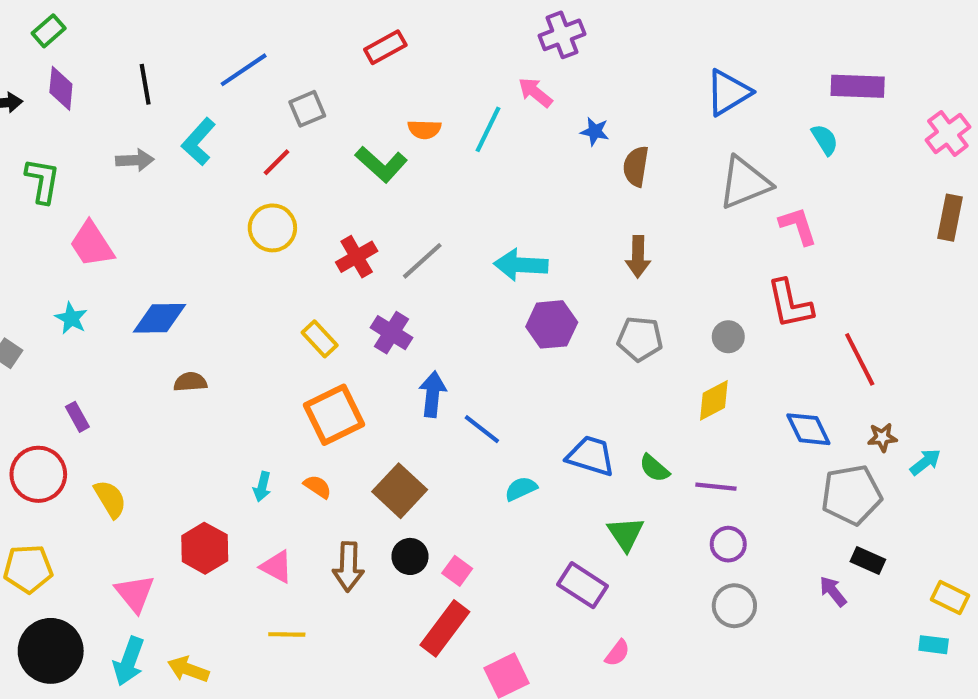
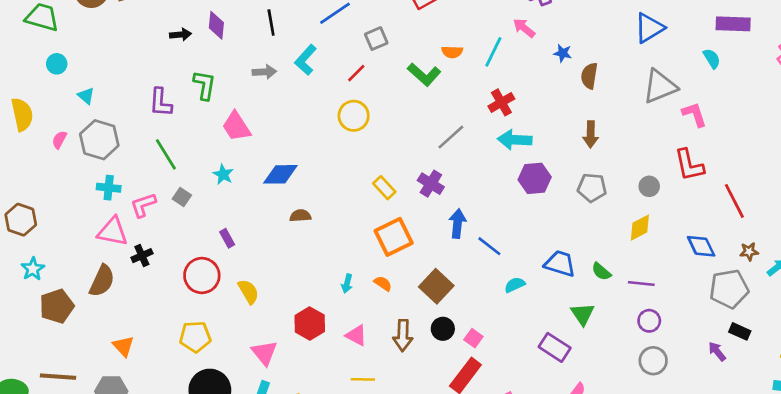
red cross: (357, 257) -> (501, 102), moved

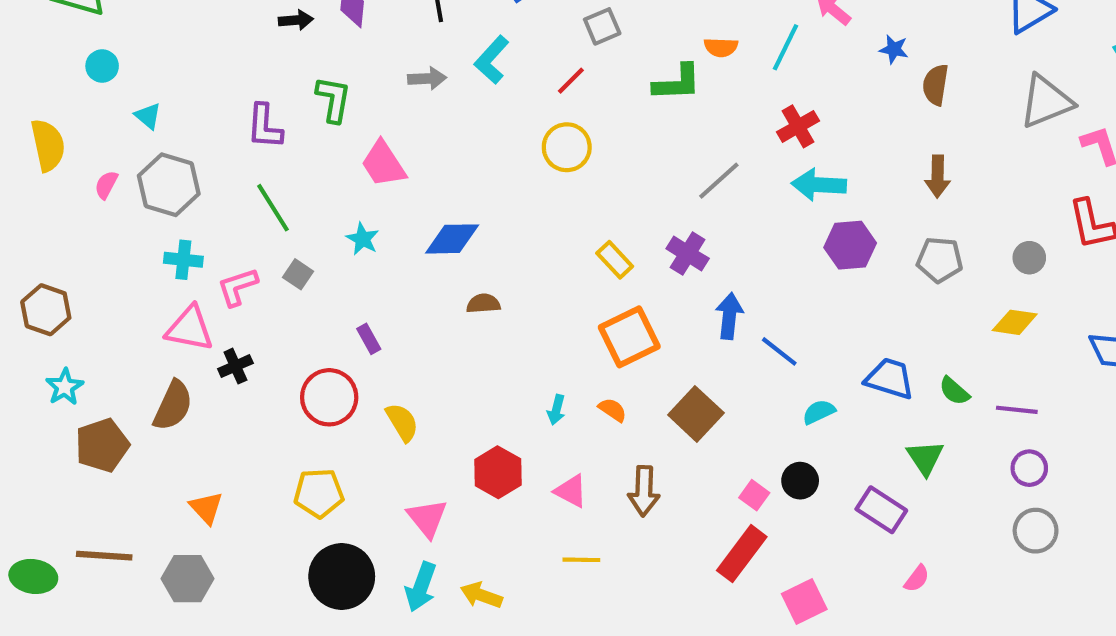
green L-shape: (424, 74) -> (677, 83), turned -44
yellow diamond: (640, 228) -> (1015, 322), turned 36
black circle: (443, 329) -> (800, 481), moved

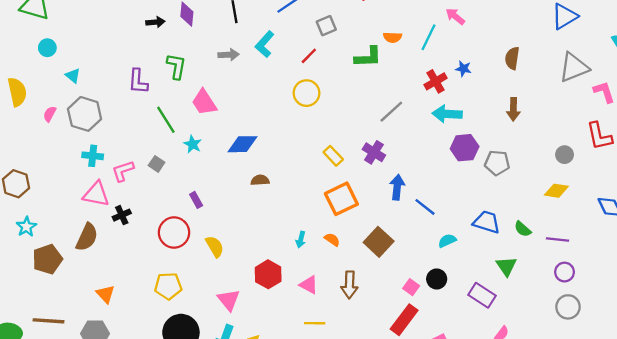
blue star: (894, 49) -> (463, 69), moved
green line: (273, 208) -> (166, 120), moved
gray pentagon: (940, 260) -> (497, 163), moved

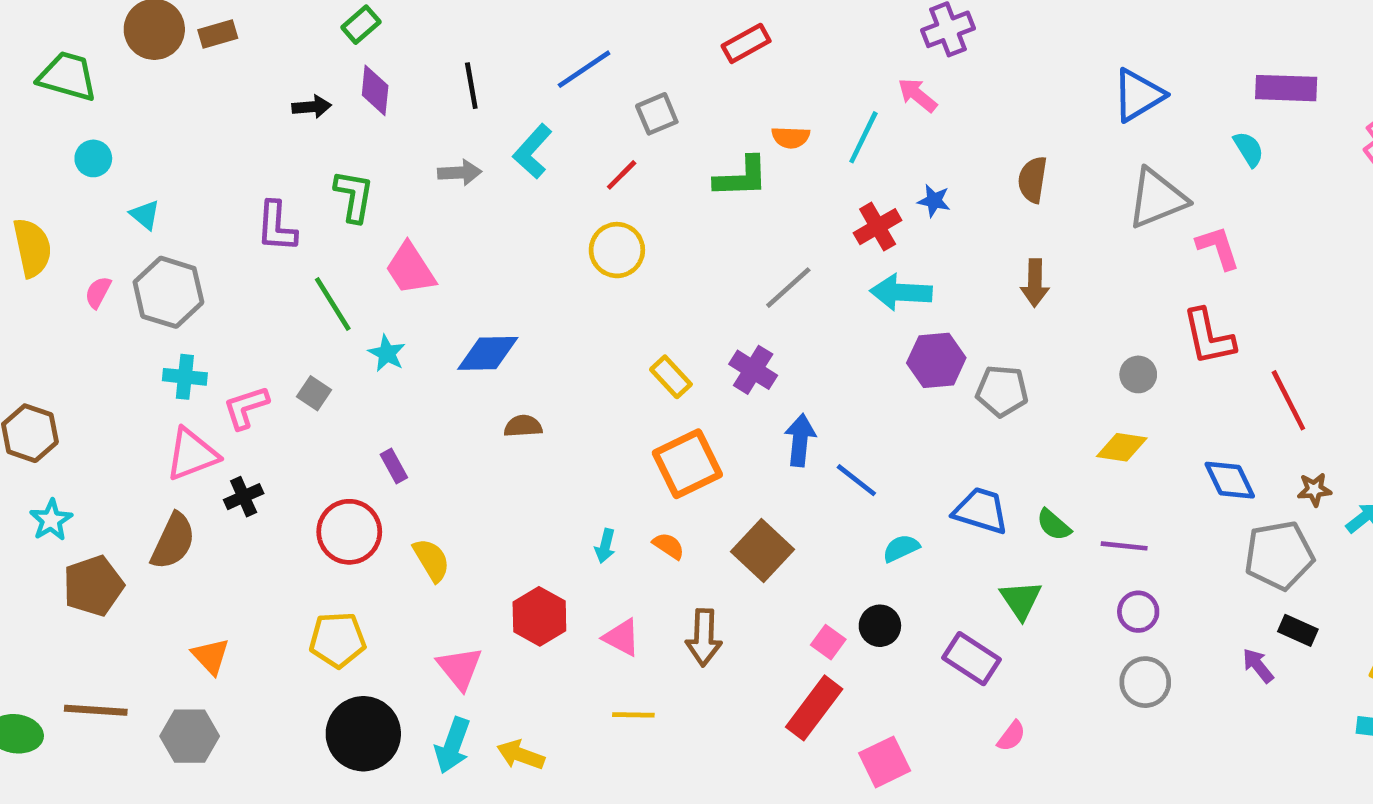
pink triangle: (96, 194) -> (192, 454), turned -32

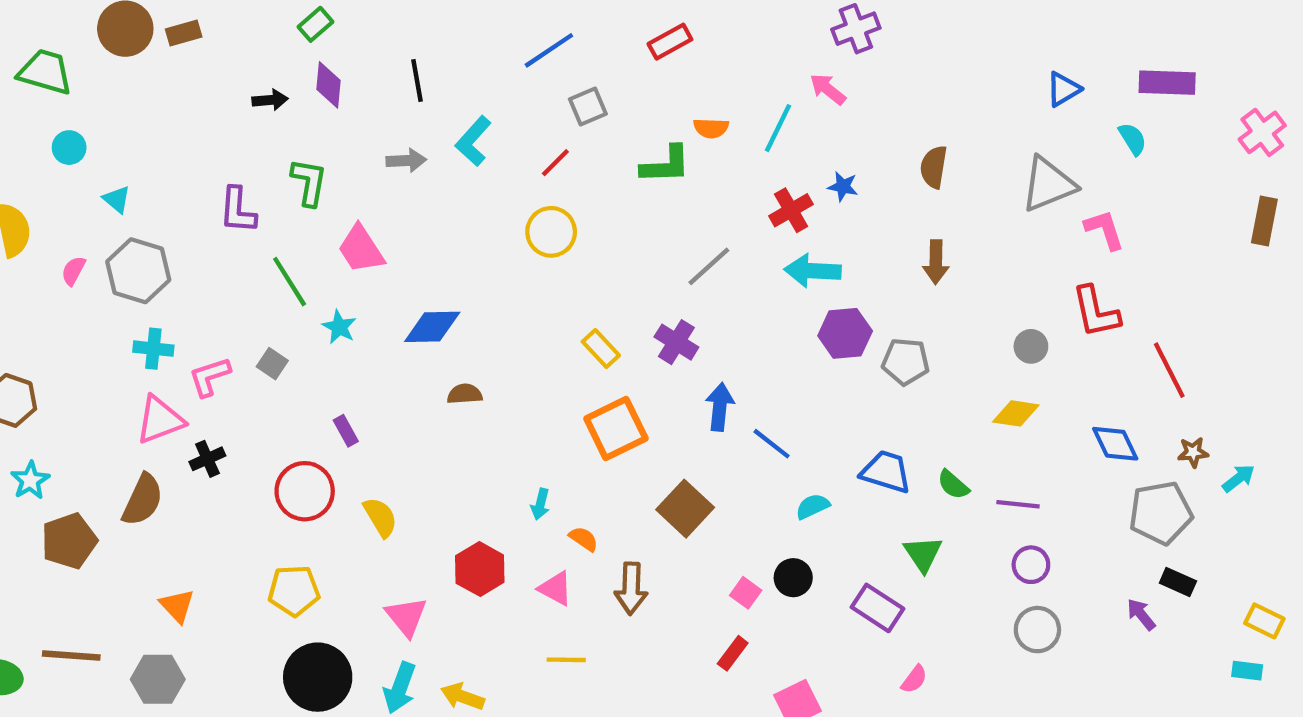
blue line: (584, 69) -> (549, 50), moved
blue triangle: (1138, 95) -> (1063, 89), moved, size x0.7
orange semicircle: (669, 546) -> (584, 539), moved
red rectangle: (814, 708) -> (733, 653), size x0.6

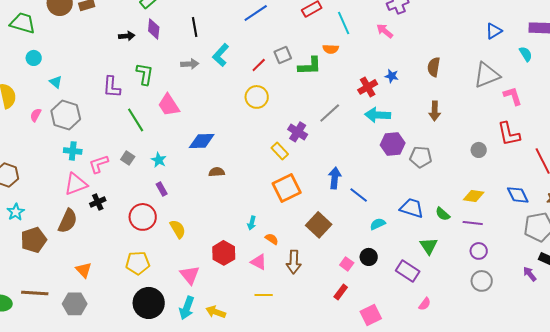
gray square: (588, 106) -> (283, 55), moved
cyan line: (778, 128) -> (344, 23), moved, turned -50
cyan star: (339, 327) -> (159, 160), moved
purple cross: (676, 342) -> (298, 132), moved
yellow diamond: (1016, 413) -> (474, 196), moved

